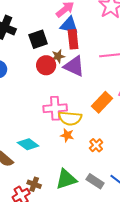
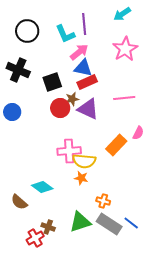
red rectangle: (73, 39) -> (87, 82), turned 72
orange cross: (96, 145) -> (103, 201), moved, turned -32
gray rectangle: (95, 181) -> (109, 224), size x1.4

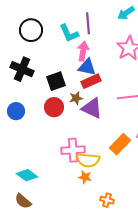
pink arrow: (79, 52) -> (83, 51), turned -42
red circle: (60, 108) -> (54, 107), moved
cyan diamond: (42, 187) -> (27, 175), moved

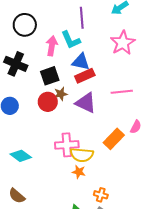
cyan L-shape: (69, 33) -> (71, 40), moved
pink arrow: (83, 51) -> (52, 46), moved
brown star: (76, 98) -> (61, 94), moved
cyan diamond: (27, 175) -> (21, 156), moved

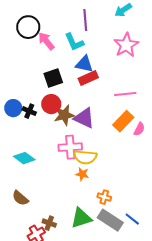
pink arrow: (52, 46) -> (46, 41), moved, turned -48
black cross: (16, 64) -> (29, 111), moved, size x0.6
brown star: (61, 94) -> (64, 115), moved, size x1.5
purple triangle: (86, 103) -> (84, 118), moved
orange rectangle: (114, 139) -> (123, 121), moved

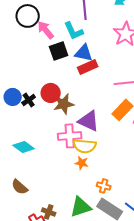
black square: (53, 78) -> (59, 51), moved
black cross: (29, 111) -> (29, 100), turned 32
purple triangle: (84, 118) -> (89, 121), moved

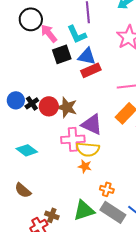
red circle: (51, 93) -> (49, 106), moved
brown star: (64, 104) -> (67, 107), turned 30

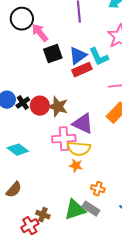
cyan L-shape: (77, 34) -> (99, 57), moved
blue triangle: (87, 56) -> (78, 56), turned -48
brown semicircle: (23, 190) -> (14, 190), turned -90
gray rectangle: (113, 212) -> (91, 209), moved, size x0.7

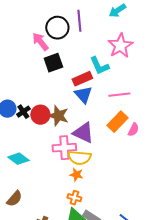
black circle: (22, 19) -> (57, 28), moved
blue triangle: (78, 56) -> (83, 95), moved, turned -36
orange cross: (98, 189) -> (74, 198), moved

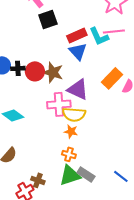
cyan L-shape: (99, 66) -> (99, 36), moved
pink line: (119, 95) -> (114, 31), moved
black cross: (23, 112) -> (18, 68), turned 32

